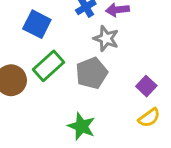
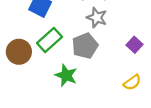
purple square: (146, 86) -> (135, 45), moved
green star: (82, 126) -> (66, 75), moved

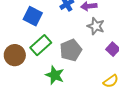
gray star: (97, 18) -> (96, 26), moved

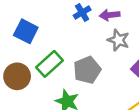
blue square: (33, 16) -> (26, 31), moved

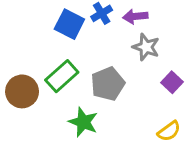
blue square: (26, 31) -> (69, 24), moved

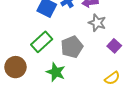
brown circle: (22, 91) -> (15, 67), moved

